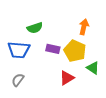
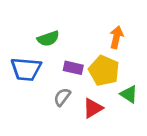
gray semicircle: (18, 80) -> (62, 97), moved

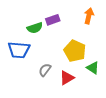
orange arrow: (116, 37) -> (89, 16), moved
purple rectangle: (73, 68) -> (53, 20), moved, turned -32

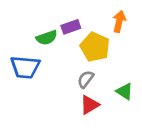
yellow pentagon: (75, 51) -> (95, 47), moved
gray semicircle: (45, 70) -> (86, 79), moved

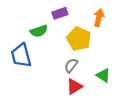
purple rectangle: (71, 27) -> (60, 13), moved
blue trapezoid: (25, 67) -> (21, 55), turned 70

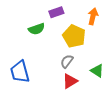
blue trapezoid: (21, 55) -> (20, 72), moved

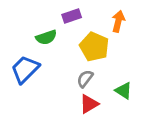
blue trapezoid: (20, 72) -> (25, 69), moved, turned 60

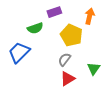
green triangle: (124, 91) -> (94, 69), turned 32

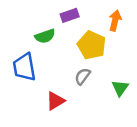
blue trapezoid: (19, 52) -> (24, 67), turned -55
red triangle: (67, 79) -> (55, 101), moved

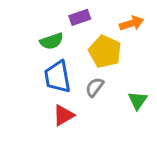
orange arrow: (115, 21) -> (132, 23), turned 60
blue trapezoid: (24, 67) -> (58, 77), moved

